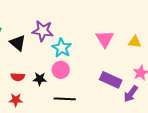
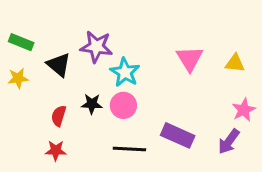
red semicircle: (18, 77) -> (59, 116), turned 104
black star: (40, 79) -> (92, 104), moved
purple rectangle: (111, 80) -> (178, 135), moved

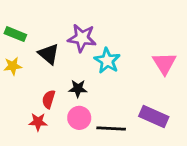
pink triangle: (190, 59) -> (164, 63), moved
pink circle: (123, 105) -> (79, 118), moved
red star: (56, 151) -> (38, 122), moved

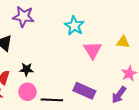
purple star: (82, 38) -> (23, 17), moved
cyan star: (107, 61) -> (74, 26), moved

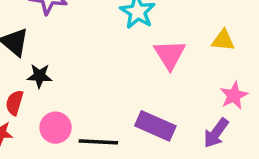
black star: (26, 69) -> (39, 76), moved

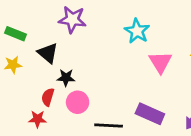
pink circle: (56, 128) -> (78, 102), moved

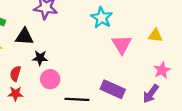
black triangle: (48, 53) -> (24, 37), turned -36
red semicircle: (48, 97) -> (15, 74), moved

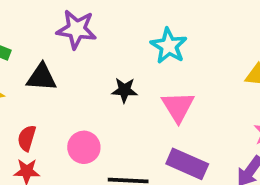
pink triangle: (122, 44) -> (178, 107), moved
black star: (40, 58) -> (124, 90), moved

